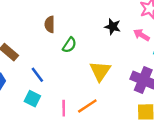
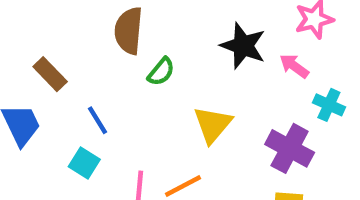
brown semicircle: (50, 24) -> (129, 31), size x1.5
black star: (113, 27) -> (243, 46), size x1.5

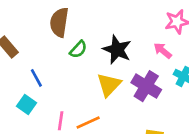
black star: (243, 46) -> (117, 50), moved
purple cross: (290, 148) -> (146, 86), moved

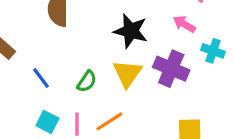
green semicircle: (78, 49) -> (87, 81), moved
cyan square: (26, 104) -> (47, 122), moved

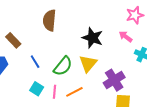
purple cross: (171, 69) -> (114, 80), moved, turned 30
green semicircle: (87, 81) -> (63, 66), size x1.5

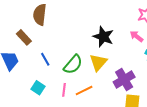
brown semicircle: (49, 20) -> (40, 15), moved
cyan square: (37, 89) -> (38, 88), moved

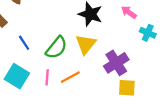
cyan square: (38, 88) -> (17, 76), size x1.5

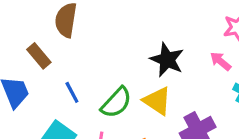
yellow triangle: (86, 44) -> (157, 101), turned -40

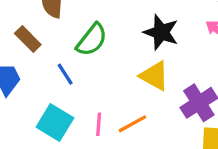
green semicircle: (116, 103) -> (92, 40), moved

